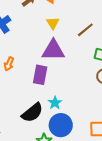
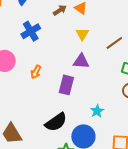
purple triangle: (53, 50) -> (81, 61), size x0.7
cyan star: (55, 103) -> (97, 111), moved

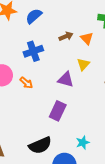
purple triangle: (81, 61) -> (66, 80), moved
orange arrow: (36, 72) -> (26, 83), moved, turned -88

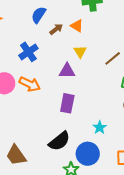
blue semicircle: (34, 16) -> (39, 15), moved
orange arrow: (26, 83) -> (30, 84), size x1.5

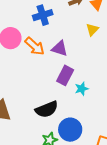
purple triangle: (67, 71) -> (60, 49), moved
cyan star: (100, 127) -> (82, 89), moved

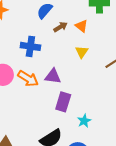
blue cross: (43, 15) -> (30, 46), turned 36
cyan star: (82, 89) -> (84, 121), moved

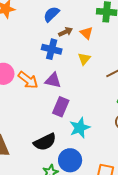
blue cross: (30, 46) -> (52, 49), moved
cyan star: (84, 121) -> (80, 128), size x1.5

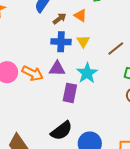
blue cross: (52, 49) -> (61, 42), moved
cyan star: (80, 128) -> (87, 73), moved

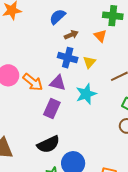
orange triangle: (80, 15) -> (100, 36), moved
purple rectangle: (70, 93) -> (52, 109), moved

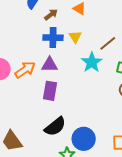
orange arrow: (33, 82) -> (25, 70), turned -60
cyan star: (86, 94) -> (92, 62), moved

